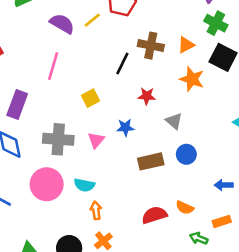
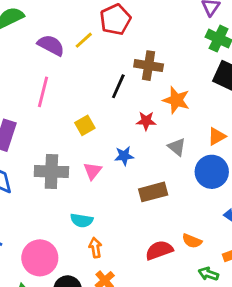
orange triangle: (186, 45) -> (217, 136), moved
orange star: (192, 79) -> (176, 100), moved
blue circle: (186, 154) -> (212, 172), moved, size x1.5
pink circle: (47, 184) -> (40, 258), moved

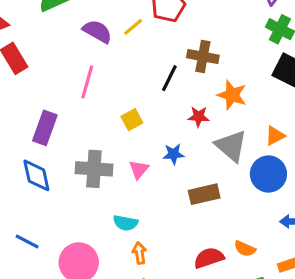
gray triangle: (177, 147) -> (231, 146), size x1.6

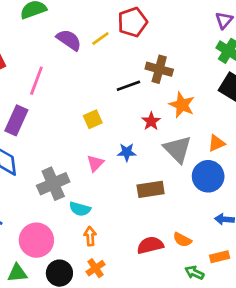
black line: (169, 78) -> (128, 86), turned 40
pink line: (87, 82) -> (36, 81), moved
red star: (198, 117) -> (151, 121), turned 30
gray cross: (94, 169) -> (53, 184), moved, turned -32

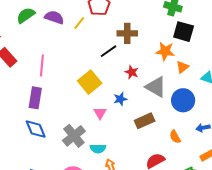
purple semicircle: (69, 40) -> (54, 17), moved
orange star: (182, 105) -> (165, 51), moved
yellow square: (93, 119) -> (90, 82), size x1.6
orange triangle: (216, 143) -> (182, 67), moved
orange semicircle: (182, 240) -> (175, 137), moved, turned 48

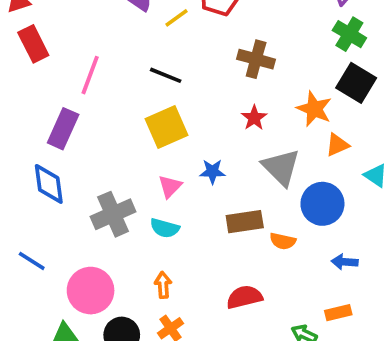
black line: (109, 51) -> (166, 75), moved, turned 42
red star: (132, 72) -> (254, 118), moved
orange semicircle: (175, 137) -> (283, 241), moved, turned -64
cyan semicircle: (98, 149) -> (165, 228), moved

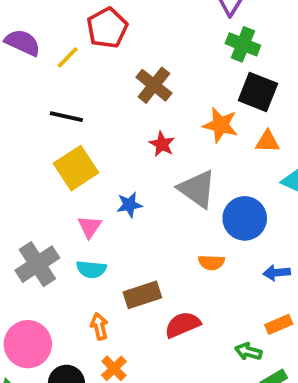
brown cross: (256, 59) -> (154, 85), turned 33
orange triangle: (337, 145) -> (267, 142), moved, turned 35
brown rectangle: (245, 222) -> (142, 295), moved

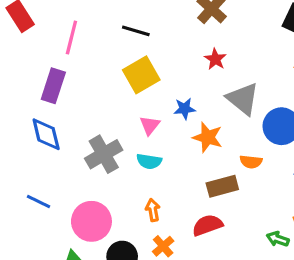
orange star: (220, 125) -> (208, 137), moved
brown rectangle: (142, 295) -> (222, 186), moved
red semicircle: (183, 325) -> (207, 225), moved

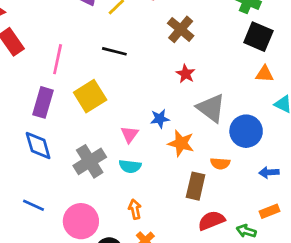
yellow square: (141, 75) -> (90, 96), moved
brown rectangle: (222, 186) -> (196, 186), turned -60
red semicircle: (207, 225) -> (211, 221), moved

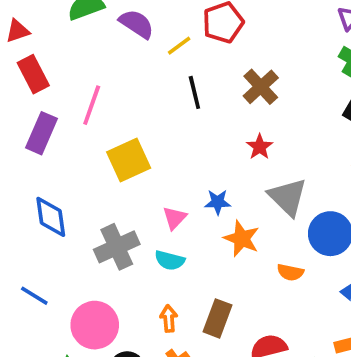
black line: (114, 51) -> (194, 92), moved, turned 55
purple rectangle: (43, 102) -> (42, 133), moved
brown rectangle: (196, 186) -> (217, 318), moved

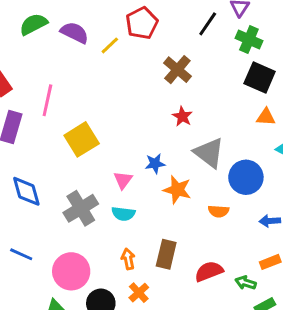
black line: (194, 92) -> (208, 24), moved, turned 55

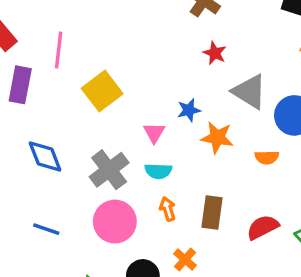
orange arrow: (128, 259) -> (168, 209), moved
pink circle: (71, 271) -> (115, 222), moved

